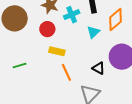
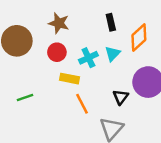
cyan cross: (72, 15) -> (88, 58), moved
black triangle: (99, 68) -> (121, 97), turned 40

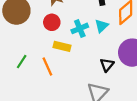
green line: (25, 97) -> (22, 62), turned -40
orange line: (82, 104) -> (47, 67), moved

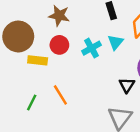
yellow rectangle: (62, 46) -> (38, 60), moved
green line: (22, 62) -> (32, 103), moved

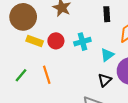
cyan triangle: (115, 42) -> (107, 55), moved
red circle: (59, 45) -> (56, 41), moved

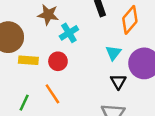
red circle: (56, 41) -> (58, 61), moved
cyan cross: (82, 42) -> (69, 33), moved

